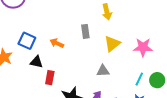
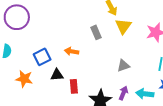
blue square: (27, 41) -> (42, 57), turned -36
yellow triangle: (112, 44) -> (123, 26), moved

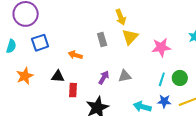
blue square: (42, 57) -> (40, 43), moved
orange star: (24, 79) -> (25, 76), turned 30
purple arrow: (123, 93) -> (104, 77), moved

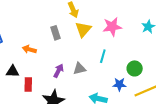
pink star: (161, 47) -> (112, 27), moved
cyan line: (162, 79) -> (103, 56), moved
blue star: (164, 101) -> (119, 84), moved

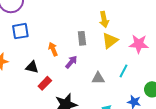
orange arrow: (29, 49) -> (53, 49), turned 40
purple arrow: (59, 71) -> (71, 62), moved
red rectangle: (28, 84) -> (45, 83), turned 32

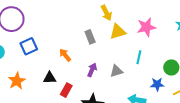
yellow triangle: (110, 41) -> (118, 32), turned 36
purple arrow: (71, 62) -> (92, 70), moved

